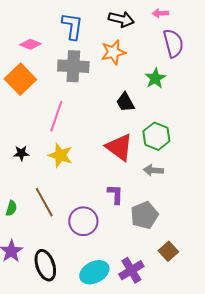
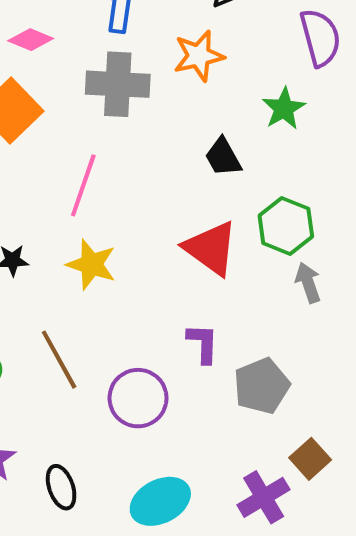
gray arrow: (153, 170) -> (308, 283), moved, turned 66
black ellipse: (45, 265) -> (61, 487), size x0.7
purple cross: (131, 270) -> (264, 497), moved

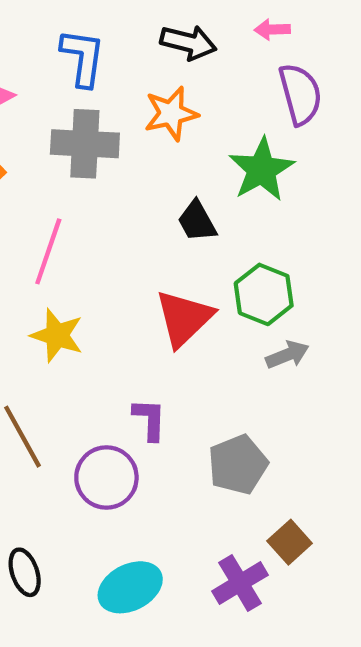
green star: (284, 108) -> (262, 170), size x1.4
red triangle: (211, 248) -> (184, 318), turned 40
gray arrow: (308, 283) -> (287, 355), turned 87
purple L-shape: (203, 343) -> (150, 419), moved

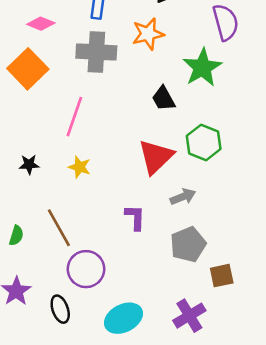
yellow star: (57, 335) -> (80, 167), size x0.7
gray arrow: (287, 355) -> (183, 197), moved
purple circle: (106, 478) -> (86, 269), moved
brown square: (290, 542) -> (222, 276), moved, turned 30

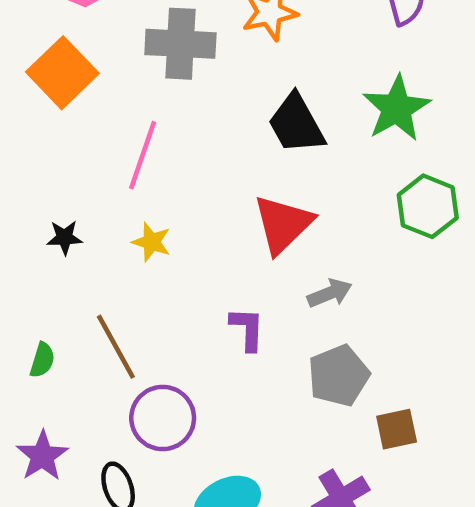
green star: (202, 68) -> (397, 108), moved
black trapezoid: (164, 99) -> (296, 124), size x1.4
green hexagon: (204, 142) -> (428, 206), moved

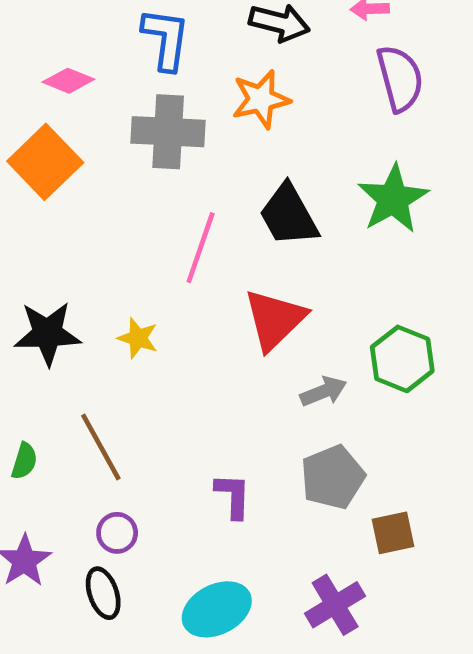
pink line: (143, 155) -> (201, 248), moved
green hexagon: (428, 206) -> (402, 359), moved
black star: (65, 238) -> (47, 333), size x1.8
purple L-shape: (247, 329) -> (233, 496), moved
purple circle: (163, 418) -> (117, 533), moved, size x0.6

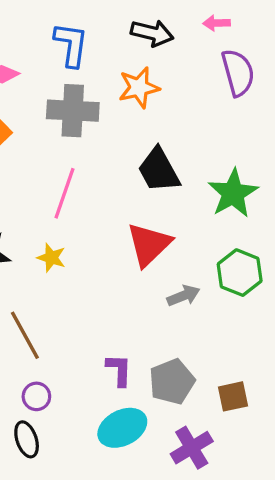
green star: (393, 199) -> (233, 193), moved
pink line: (201, 248) -> (65, 193), moved
gray pentagon: (333, 477) -> (172, 382), moved
cyan ellipse: (217, 609) -> (122, 428), moved

